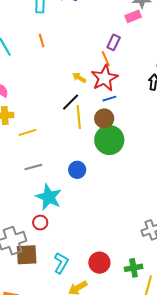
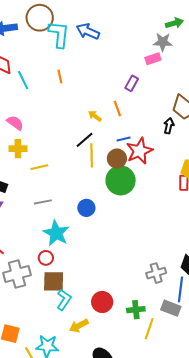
orange line: (106, 59) -> (117, 108), moved
red star: (105, 78) -> (139, 151), moved
brown square: (27, 255) -> (54, 281), moved

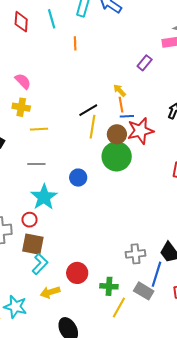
cyan line: (23, 80) -> (52, 19), moved
orange line: (117, 108) -> (121, 105), moved
yellow arrow: (95, 116) -> (120, 90), moved

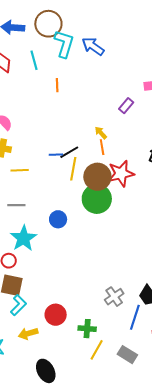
blue line: (127, 116) -> (56, 155), moved
brown circle: (117, 134) -> (97, 177), size x1.4
gray cross: (136, 254) -> (114, 297), turned -30
gray rectangle: (144, 291) -> (127, 355), moved

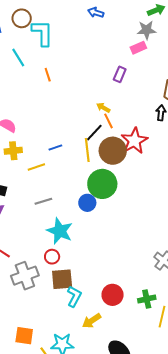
brown circle: (48, 24) -> (22, 18), size x0.7
blue arrow: (93, 46) -> (96, 13), moved, size x0.7
black line: (69, 152) -> (94, 133), moved
blue line: (56, 155) -> (55, 147), moved
green circle: (97, 199) -> (102, 184), moved

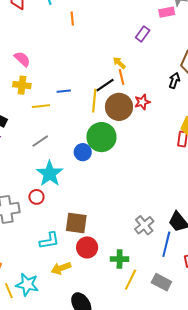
red star: (134, 141) -> (142, 102), size x0.6
gray line: (43, 201) -> (40, 141), turned -30
brown square: (62, 279) -> (76, 223), moved
cyan L-shape: (74, 296) -> (49, 241), turned 40

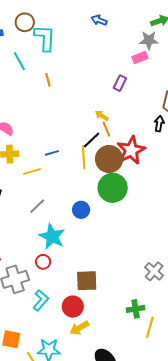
red star: (142, 102) -> (131, 150), size x1.8
green circle: (101, 137) -> (113, 188), moved
cyan L-shape: (49, 241) -> (41, 300), moved, turned -30
red circle: (87, 247) -> (73, 307), moved

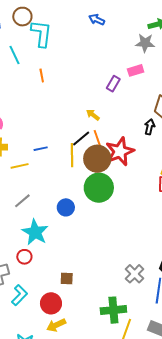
pink rectangle: (140, 57) -> (136, 70), moved
orange line: (106, 129) -> (97, 138), moved
brown square: (87, 281) -> (67, 279), size x0.6
green cross: (136, 309) -> (113, 310), size x1.4

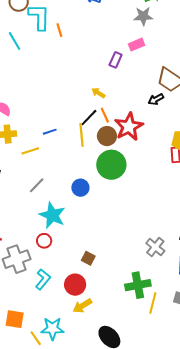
orange line: (42, 76) -> (59, 30), moved
black arrow: (150, 127) -> (156, 99), turned -126
brown circle: (97, 159) -> (107, 136), size x0.7
brown square: (67, 279) -> (88, 258), turned 32

